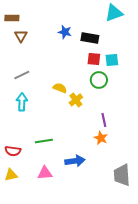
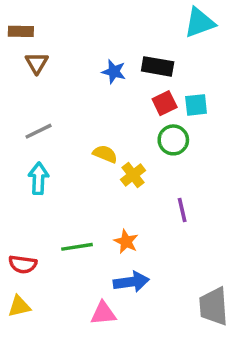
blue star: (65, 32) -> (114, 72), moved
red square: (94, 59) -> (165, 103), turned -32
orange star: (101, 138) -> (126, 242), moved
pink triangle: (45, 173) -> (103, 313), moved

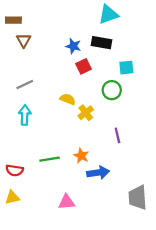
cyan triangle: (200, 23) -> (108, 14), moved
red square: (165, 103) -> (84, 66), moved
blue arrow: (131, 282) -> (98, 173), moved

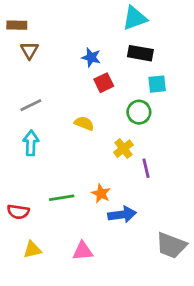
black rectangle: (102, 43) -> (140, 53), moved
yellow cross: (86, 113) -> (123, 149), moved
yellow triangle: (12, 197) -> (32, 250), moved
gray trapezoid: (138, 197) -> (171, 245), turned -65

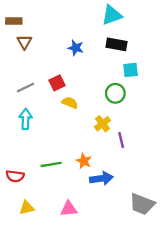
red square: (104, 83) -> (57, 83), moved

